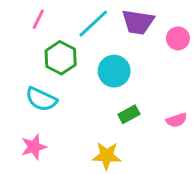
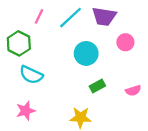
pink line: (38, 19) -> (39, 16), moved
pink circle: (178, 38) -> (125, 42), moved
green hexagon: (61, 58) -> (19, 43), moved

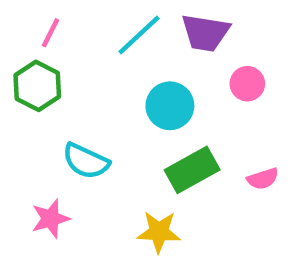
pink line: (39, 16) -> (50, 33), moved
cyan semicircle: (31, 75) -> (86, 161), moved
green rectangle: (97, 86) -> (192, 170), size x1.6

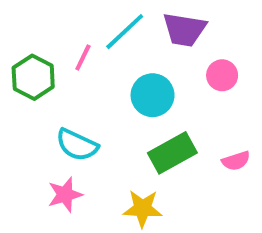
pink line: (50, 33) -> (83, 57), moved
pink star: (50, 219) -> (65, 195), moved

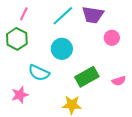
pink line: (83, 57) -> (24, 14), moved
cyan circle: (153, 95) -> (62, 49), moved
pink star: (65, 195) -> (20, 95), moved

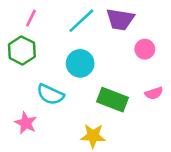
green rectangle: (87, 77) -> (112, 100), turned 50
pink semicircle: (119, 81) -> (154, 93), moved
pink star: (20, 95) -> (26, 123), turned -30

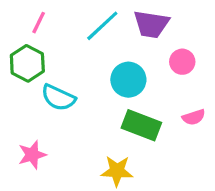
cyan circle: (80, 63) -> (128, 80), moved
cyan semicircle: (50, 94) -> (58, 98), moved
pink star: (26, 123) -> (32, 155), turned 30

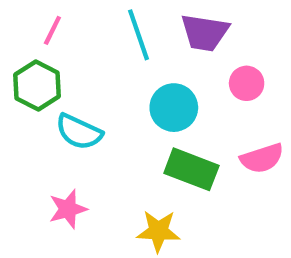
cyan line: (102, 26) -> (138, 35), turned -66
pink semicircle: (194, 117) -> (262, 158), size x1.4
pink star: (32, 155) -> (68, 209), moved

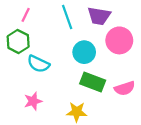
pink circle: (247, 83) -> (119, 40), size x1.6
pink semicircle: (262, 158) -> (125, 88), moved

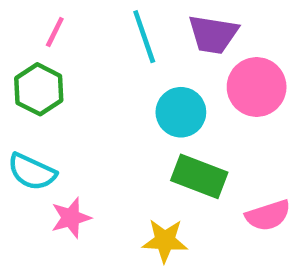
cyan semicircle: (38, 64) -> (32, 172), moved
pink semicircle: (125, 88) -> (268, 215), moved

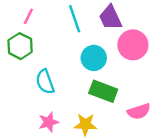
purple trapezoid: (213, 34) -> (110, 18), turned 56
cyan semicircle: (32, 172) -> (45, 82), moved, turned 45
pink star: (71, 218) -> (49, 122), moved

